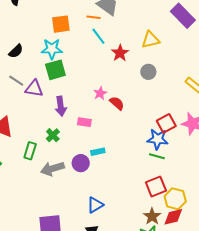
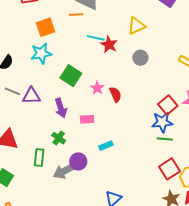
cyan line: (98, 36) -> (96, 38), moved, turned -30
green square: (55, 70) -> (71, 76), moved, turned -30
red semicircle: (117, 103) -> (115, 94), turned 35
purple circle: (81, 163) -> (78, 161), moved

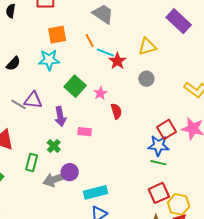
orange line: (76, 14) -> (90, 41), moved, turned 56
pink star: (97, 88) -> (100, 93), moved
gray line: (12, 91) -> (18, 104), moved
cyan rectangle: (106, 146) -> (95, 192), moved, size x1.6

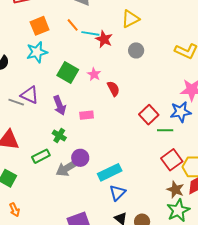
purple triangle: (33, 100) -> (30, 95), turned 30
red square: (167, 129) -> (149, 115), moved
blue star: (159, 146) -> (181, 112), moved
green rectangle: (32, 162) -> (41, 156), turned 60

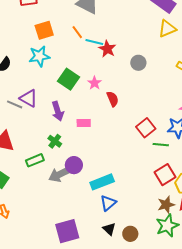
yellow triangle: (130, 19) -> (167, 29), moved
brown star: (175, 190) -> (166, 205), turned 30

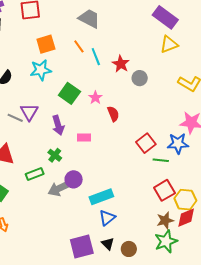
cyan line: (94, 42) -> (96, 57), turned 54
red star: (107, 49) -> (121, 64), moved
purple triangle: (29, 98) -> (29, 112), turned 30
purple square: (67, 231) -> (82, 246), moved

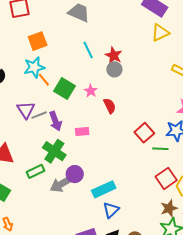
orange line: (79, 46) -> (44, 80), moved
gray circle: (140, 78) -> (114, 69), moved
gray line: (15, 118) -> (39, 115), moved, turned -42
green cross: (55, 155) -> (54, 151), size x1.6

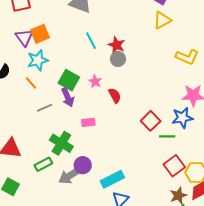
orange line: (44, 80) -> (31, 83), moved
purple triangle: (26, 110) -> (24, 37), moved
purple arrow: (55, 121) -> (68, 97), moved

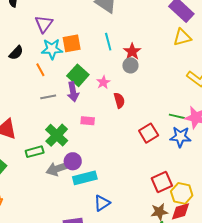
orange square: (40, 34) -> (72, 43), moved
green line: (167, 136) -> (177, 116), moved
cyan rectangle: (112, 179) -> (85, 178), moved

